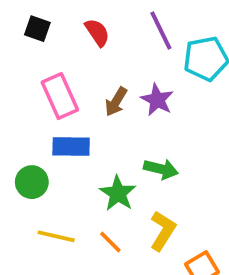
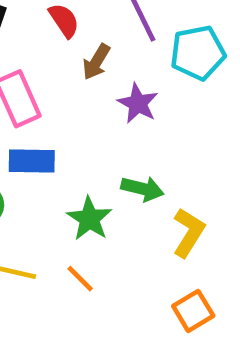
brown arrow: (116, 102) -> (96, 62), moved
yellow L-shape: (163, 231) -> (189, 233), moved

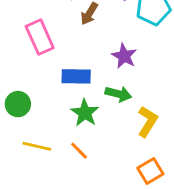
purple star: (138, 103) -> (124, 56), moved
blue rectangle: (32, 161) -> (76, 76), moved

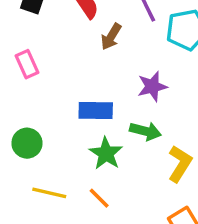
pink rectangle: (40, 37) -> (27, 64), moved, size x0.7
purple star: (124, 56) -> (152, 86), turned 30

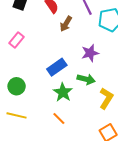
pink rectangle: (27, 64) -> (17, 40), turned 63
blue rectangle: (96, 111) -> (57, 67), turned -36
yellow line: (49, 193) -> (17, 115), moved

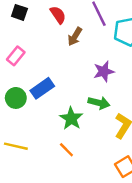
blue rectangle: (57, 67) -> (42, 88), moved
green circle: (17, 86) -> (16, 98), moved

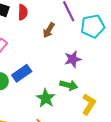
red semicircle: (58, 15) -> (23, 12), moved, turned 35

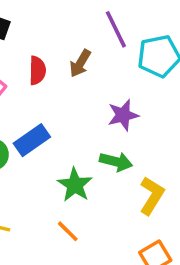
red semicircle: (23, 12) -> (37, 70), moved

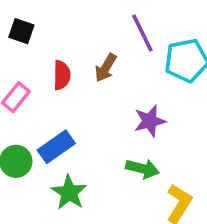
green star: (75, 185) -> (69, 193), moved

